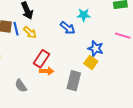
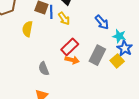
cyan star: (84, 15) -> (119, 36), moved
gray rectangle: (74, 81) -> (97, 55), moved

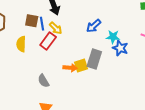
blue arrow: (102, 22) -> (94, 26), turned 98
red rectangle: (70, 47) -> (48, 41), moved
yellow square: (117, 61) -> (81, 66), moved, turned 32

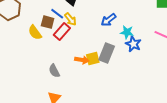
brown square: (32, 21) -> (48, 22), moved
blue line: (42, 24) -> (57, 14), turned -48
yellow semicircle: (21, 44) -> (35, 32), turned -42

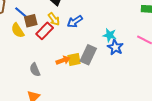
blue line: (57, 14) -> (21, 12), moved
blue arrow: (108, 20) -> (75, 22), moved
brown square: (48, 22) -> (31, 21), turned -32
orange arrow: (82, 60) -> (63, 60), turned -32

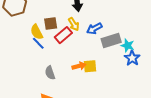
blue line: (21, 12) -> (38, 43), moved
gray rectangle: (88, 55) -> (111, 41), moved, turned 42

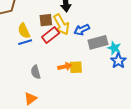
brown square: (51, 24) -> (46, 20), moved
yellow arrow: (74, 24) -> (61, 24), size x1.5
blue line: (38, 43) -> (25, 42), turned -64

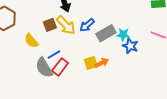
red rectangle: (51, 35) -> (60, 67), moved
blue line: (25, 42) -> (54, 55), moved
orange arrow: (65, 67) -> (102, 63), moved
gray semicircle: (36, 72) -> (44, 68), moved, size x1.5

